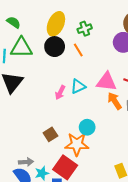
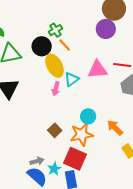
yellow ellipse: (56, 24) -> (55, 66), moved, turned -40
green cross: (85, 29) -> (55, 30), moved
orange arrow: (115, 101) -> (115, 128), moved

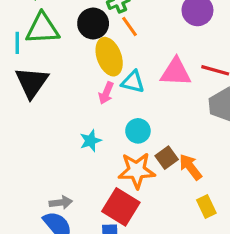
cyan triangle: (72, 79) -> (133, 82), turned 42
cyan circle: (88, 116) -> (138, 131), moved
brown square: (55, 130) -> (167, 158), moved
cyan star: (54, 169) -> (91, 141), moved

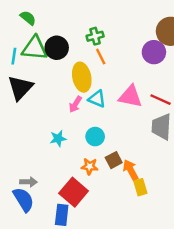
black circle: (93, 23) -> (57, 48), moved
orange star: (137, 170) -> (90, 166), size x0.6
yellow rectangle: (206, 206) -> (140, 187), moved

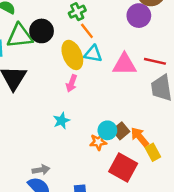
cyan triangle: (97, 99) -> (93, 54), moved
cyan circle: (95, 137) -> (107, 130), moved
red square: (74, 192) -> (123, 167), moved

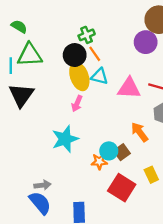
black circle: (42, 31) -> (75, 55), moved
cyan star: (61, 121) -> (65, 139), size x1.6
orange arrow: (140, 137) -> (140, 132), moved

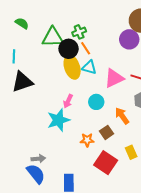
green triangle: (30, 55) -> (53, 37), moved
pink triangle: (129, 88) -> (114, 78), turned -30
black triangle: (21, 95) -> (22, 82), turned 35
pink arrow: (77, 104) -> (68, 101), moved
cyan circle: (109, 151) -> (96, 102), moved

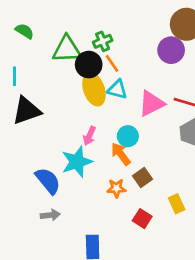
orange arrow: (122, 116) -> (121, 154), moved
red square: (106, 163) -> (142, 219), size x0.6
blue semicircle: (36, 174) -> (48, 181), moved

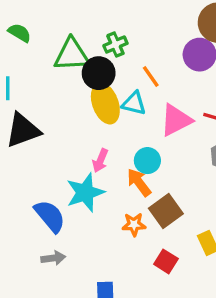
orange line: (112, 63) -> (151, 76), moved
brown square: (143, 177) -> (166, 211), size x1.4

